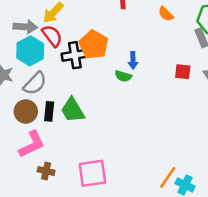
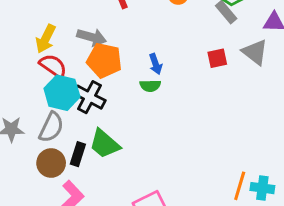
gray arrow: (25, 27) -> (92, 37), moved, turned 30
cyan hexagon: (30, 51) -> (62, 93), moved
black cross: (75, 55) -> (89, 97), moved, turned -35
black rectangle: (49, 111) -> (78, 154), turned 30

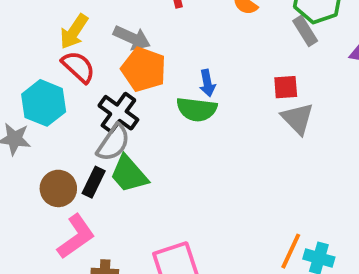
gray triangle: (255, 52) -> (298, 119), moved
green semicircle: (150, 86) -> (197, 109), size x1.5
cyan hexagon: (62, 93) -> (44, 103), moved
gray semicircle: (51, 127) -> (113, 143), moved

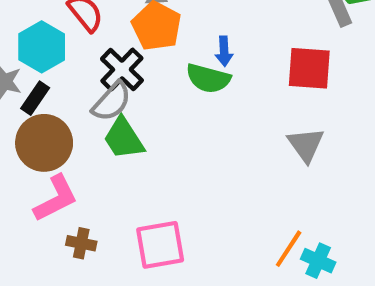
red square: (286, 87) -> (309, 68), size x1.6
gray triangle: (298, 119) -> (306, 145), moved
black rectangle: (94, 182) -> (35, 98), moved
brown circle: (58, 188) -> (44, 143), size x1.4

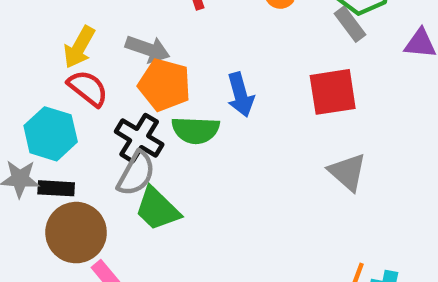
blue arrow: (224, 51) -> (240, 95), size x1.4
green semicircle: (208, 78) -> (196, 130), moved
black rectangle: (35, 98) -> (56, 188), turned 72

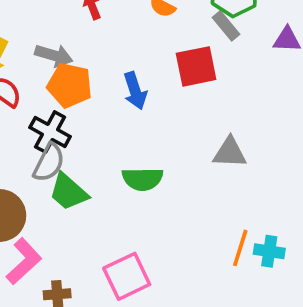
red square: (333, 92) -> (196, 66), moved
green semicircle: (196, 130) -> (143, 179), moved
gray triangle: (347, 172) -> (230, 153), turned -36

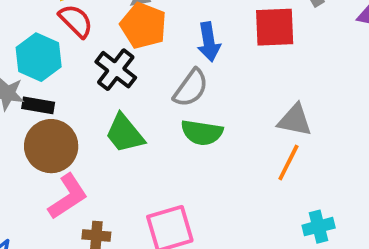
gray semicircle: (49, 163) -> (191, 88), moved
orange line: (240, 248) -> (288, 163), moved
cyan cross: (269, 251) -> (319, 227), turned -32

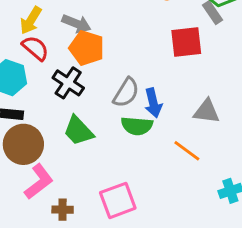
blue arrow: (209, 42) -> (153, 103), moved
orange line: (288, 163) -> (187, 151), moved, turned -76

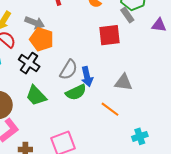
green semicircle: (137, 126) -> (76, 92), turned -30

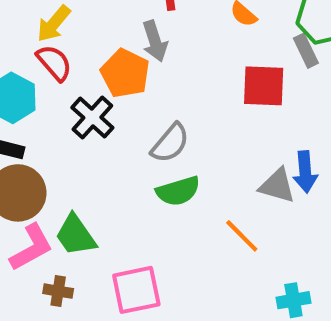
gray arrow: (35, 23) -> (155, 41), moved, turned 42
blue arrow: (87, 77) -> (305, 172), moved
green trapezoid: (36, 96) -> (76, 235), moved

